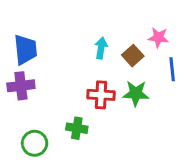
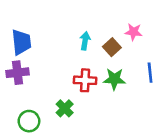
blue line: (172, 69) -> (150, 73), moved
green cross: (77, 128) -> (65, 108), turned 36

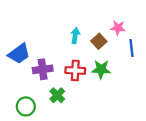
blue trapezoid: (21, 42) -> (19, 54), moved, turned 60
purple cross: (17, 73) -> (43, 69), moved
blue line: (150, 73) -> (131, 48), moved

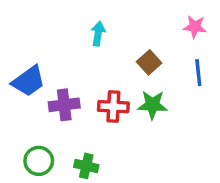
pink star: (118, 28) -> (195, 27), moved
cyan arrow: (75, 36) -> (98, 34), moved
green cross: (57, 95) -> (86, 166), moved, turned -32

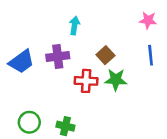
brown square: (149, 62) -> (105, 55), moved
purple cross: (64, 105) -> (58, 56), moved

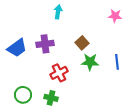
cyan arrow: (74, 25) -> (58, 12), moved
blue line: (151, 55) -> (117, 62), moved
red cross: (86, 81) -> (59, 73), moved, turned -30

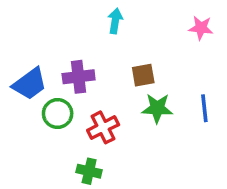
cyan arrow: (58, 12) -> (115, 21), moved
brown square: (82, 43) -> (143, 75), turned 32
green circle: (23, 95) -> (58, 113), moved

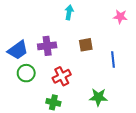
green star: (157, 108) -> (98, 97), moved
blue line: (204, 108) -> (113, 60), moved
green circle: (58, 113) -> (26, 73), moved

